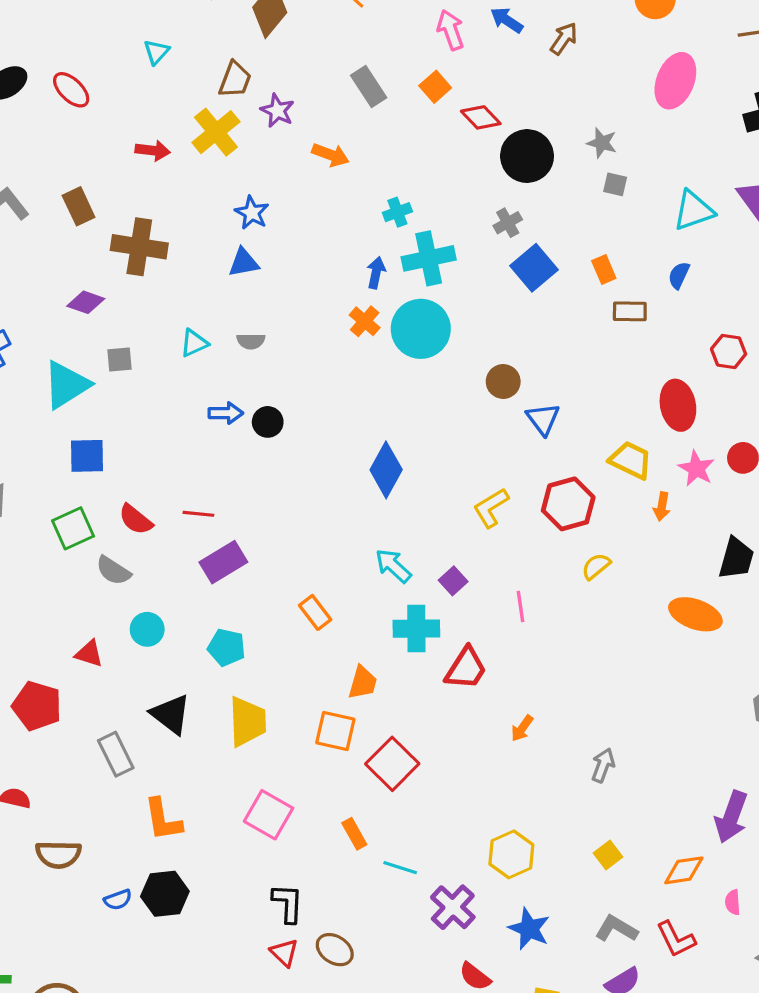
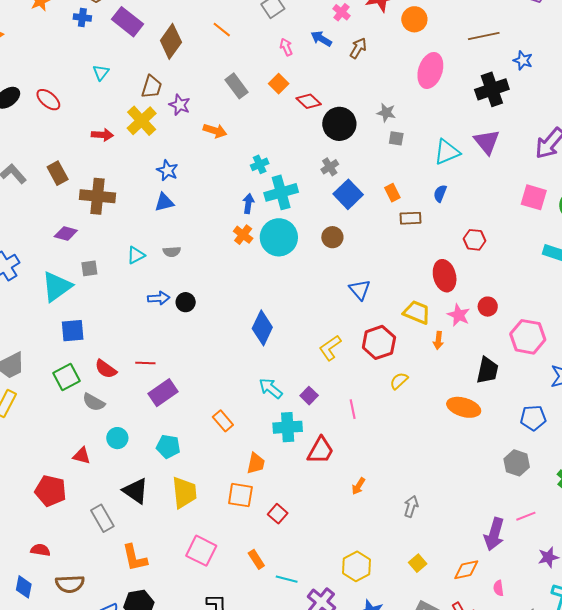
pink arrow: (451, 30) -> (286, 47), size x0.7
brown circle: (503, 382) -> (332, 237), moved
red square: (392, 764) -> (278, 514), size x0.6

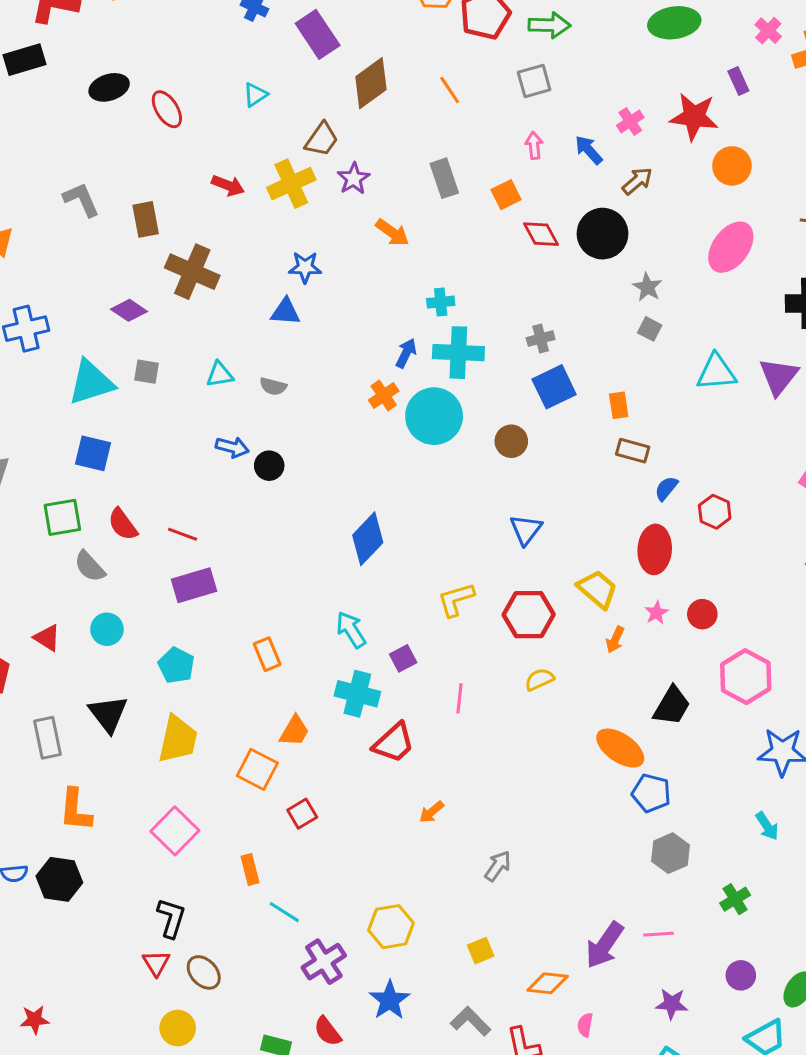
black circle: (339, 124) -> (603, 234), moved
blue star: (167, 170) -> (305, 267), turned 30
blue semicircle: (440, 193) -> (666, 488), moved
pink star: (459, 315) -> (656, 613), size x0.7
blue pentagon: (533, 418) -> (651, 793), moved

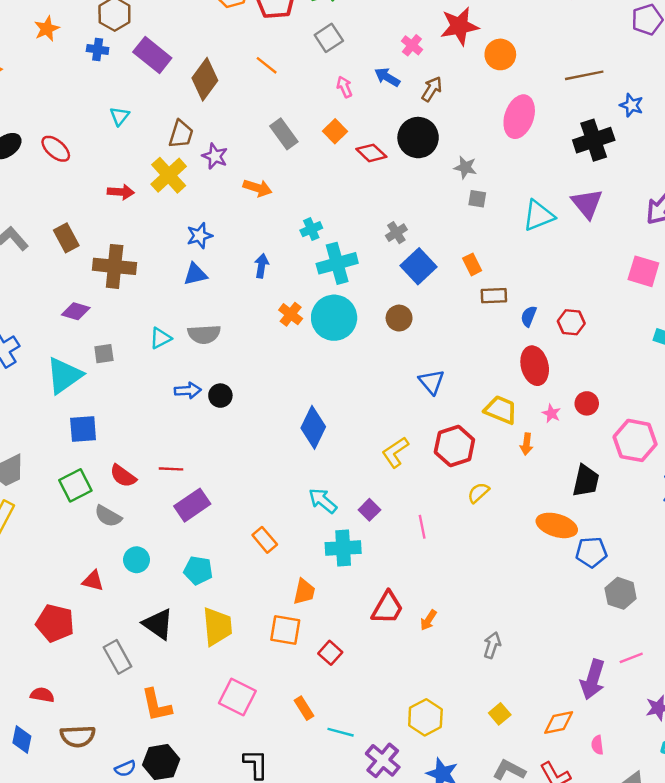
blue arrow: (406, 353) -> (262, 266), moved
gray semicircle: (273, 386) -> (204, 334), size x1.5
red trapezoid: (394, 743) -> (387, 608), moved

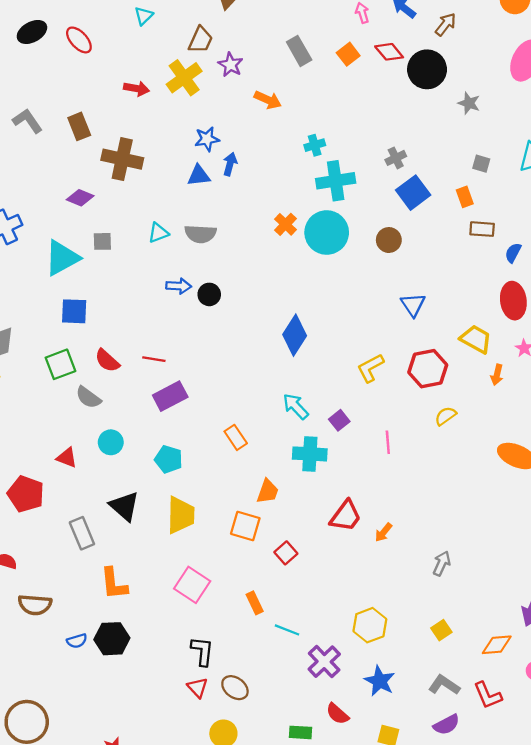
red diamond: (371, 153) -> (389, 52), moved
gray square: (477, 199) -> (481, 164), moved
blue arrow: (262, 266) -> (230, 164), moved

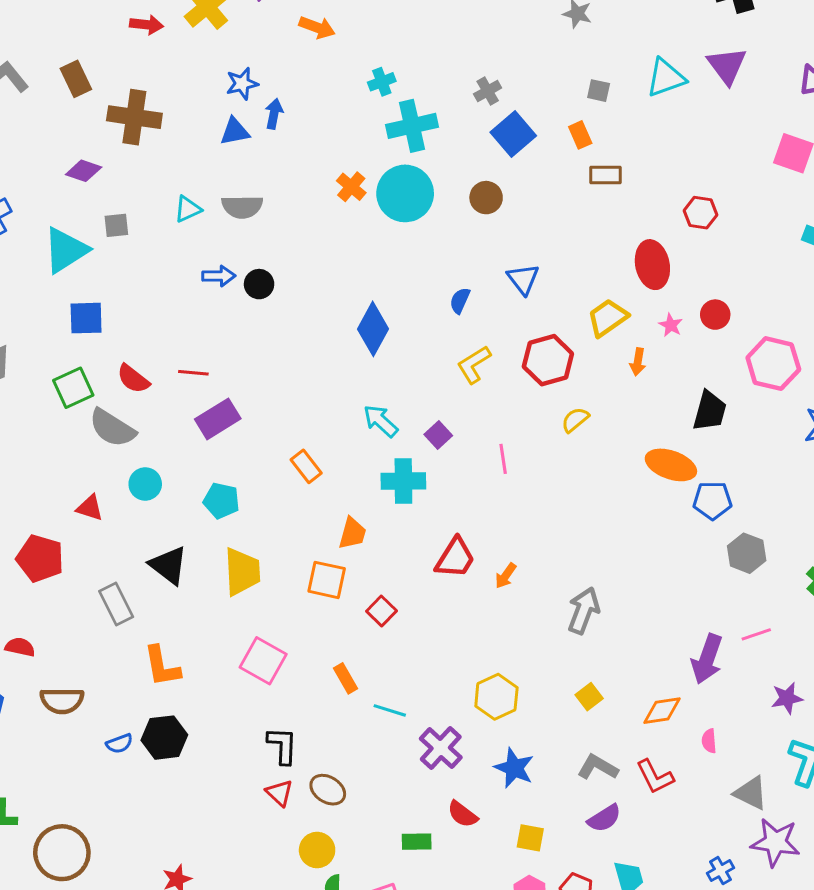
blue semicircle: (513, 253) -> (460, 301), moved
yellow trapezoid: (476, 339) -> (608, 318), turned -60
gray semicircle: (88, 397) -> (112, 428), size x1.4
gray arrow: (442, 563) -> (584, 611), size x1.4

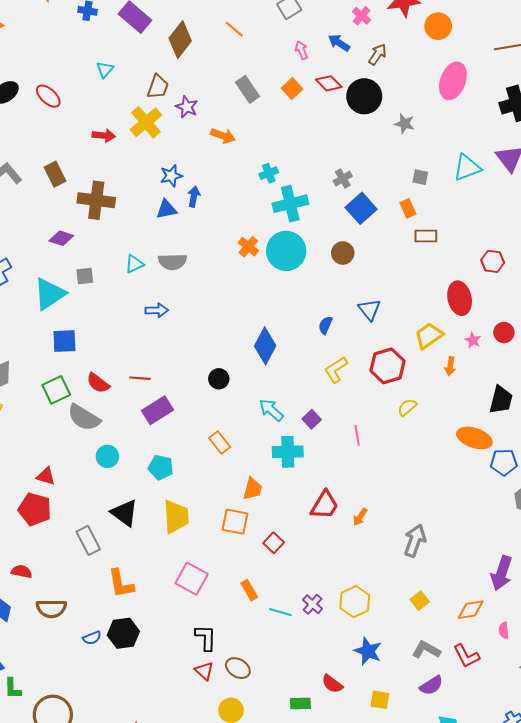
black circle: (259, 284) -> (219, 379), moved
red triangle: (90, 508) -> (46, 476), moved
purple cross: (441, 748) -> (313, 604), moved, size x0.7

